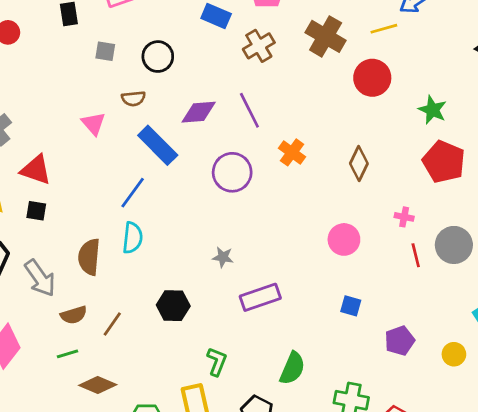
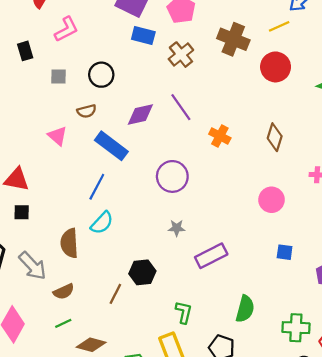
purple circle: (232, 172) -> (172, 176), moved
cyan semicircle: (133, 238) -> (102, 223), turned 45
brown line: (112, 324) -> (115, 294), moved

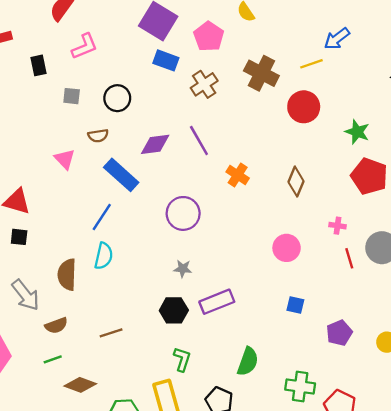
cyan semicircle: (102, 223) -> (104, 256), turned -35
black hexagon: (142, 272) -> (174, 310), moved
brown line: (115, 294) -> (111, 333), turned 40

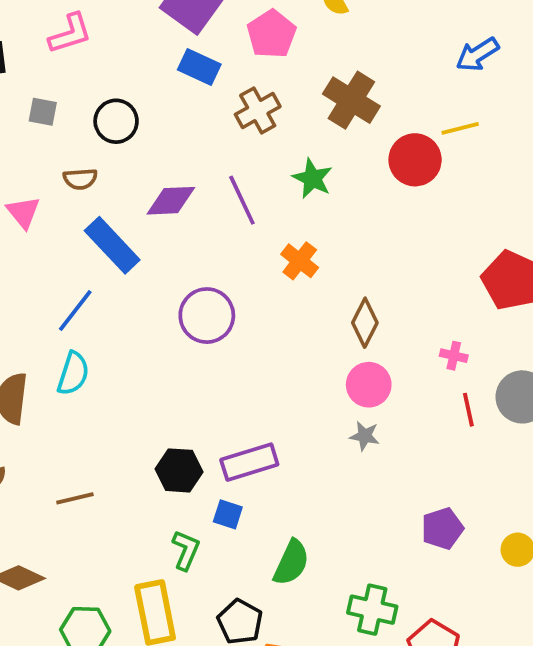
yellow line: (311, 64) -> (460, 128), moved
green star: (357, 132) -> (312, 178), moved
brown diamond: (296, 182) -> (365, 323), moved
gray star: (183, 269) -> (365, 436), moved
blue square: (295, 305) -> (228, 514), moved

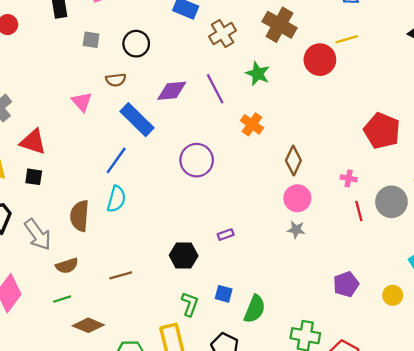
purple rectangle: (249, 462) -> (226, 235), moved, size x0.5
blue square: (228, 514) -> (224, 294), moved

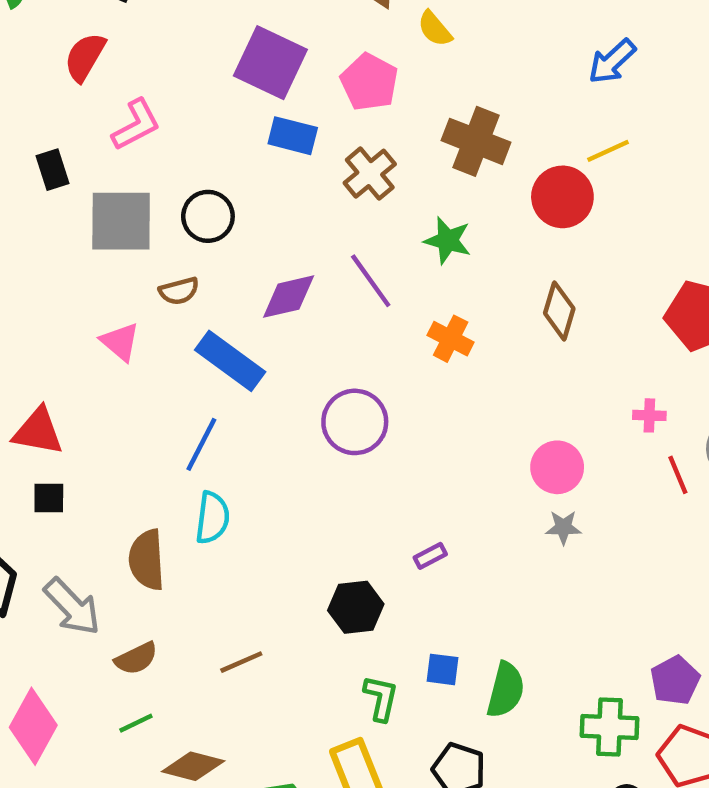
gray square: (91, 40) -> (121, 221), size x2.0
brown diamond: (293, 160) -> (559, 311), moved
purple pentagon: (346, 284) -> (675, 680), moved

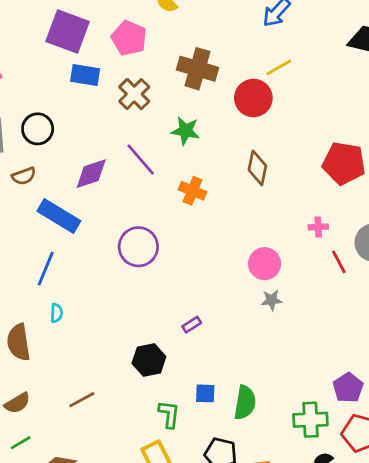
cyan semicircle: (212, 518) -> (56, 313), size x0.6

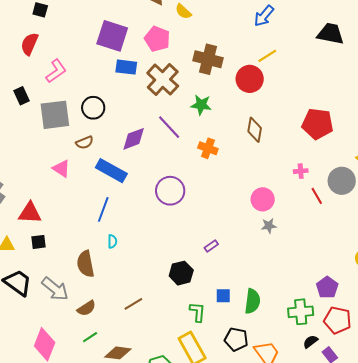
brown cross: (134, 94) -> (163, 80), size x1.4

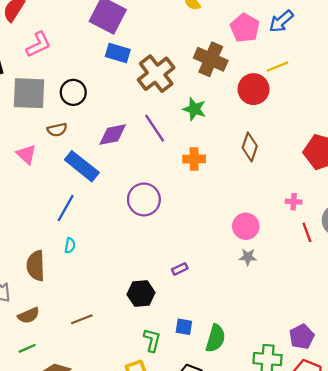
pink pentagon: (157, 39) -> (245, 28), moved
orange cross: (208, 148) -> (194, 159), turned -30

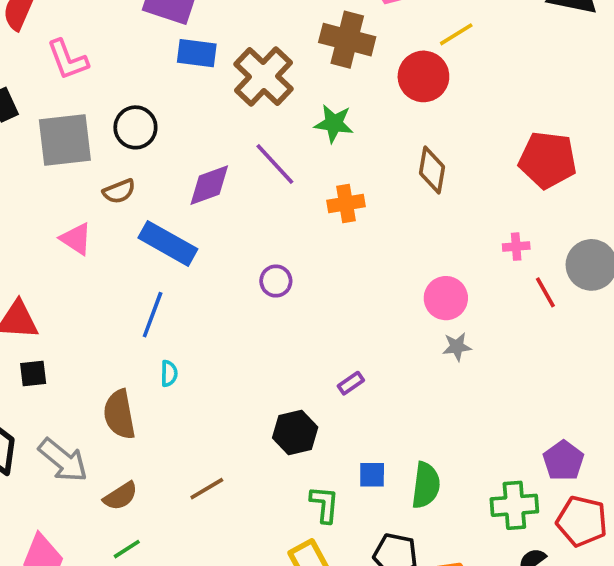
pink L-shape: (38, 45) -> (68, 60), turned 104
purple circle: (144, 199) -> (276, 281), size x0.6

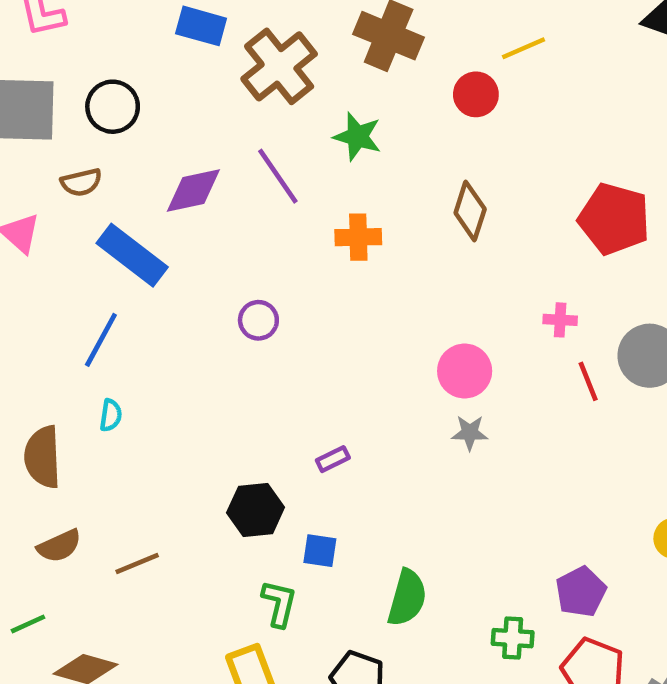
red circle: (423, 76) -> (476, 94), size x0.7
blue square: (372, 475) -> (320, 551), moved
brown semicircle: (121, 496) -> (59, 546), moved
green cross: (514, 505) -> (513, 638), size x0.7

